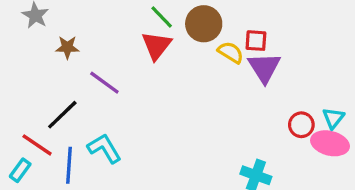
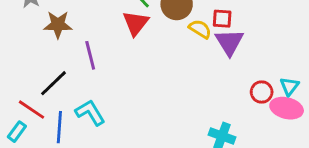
brown star: (67, 47) -> (58, 25), size x1.4
purple line: (104, 83) -> (90, 55), turned 40

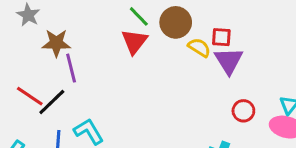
purple line: (90, 55) -> (71, 68), moved
red circle: (262, 92) -> (243, 111), moved
red line: (32, 110) -> (30, 96), moved

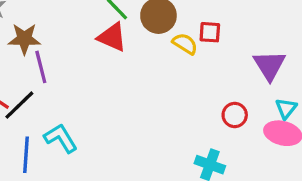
red triangle: (134, 42) -> (112, 37), turned -44
purple triangle: (229, 61) -> (269, 65), moved

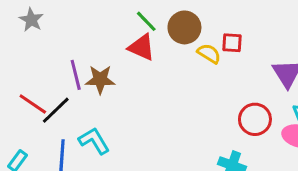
brown star: (24, 39) -> (100, 80), moved
red circle: (235, 115) -> (255, 119), size x1.4

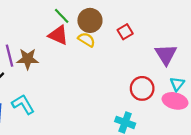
red square: (232, 43) -> (125, 32), turned -35
yellow semicircle: (209, 53) -> (87, 40), moved

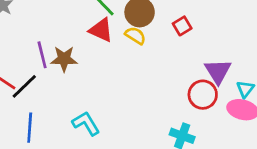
purple triangle: (166, 54) -> (218, 71), moved
cyan L-shape: (23, 104) -> (86, 123), moved

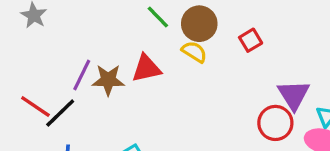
red triangle: (101, 30) -> (146, 68), moved, turned -36
purple line: (42, 55) -> (82, 75), turned 40

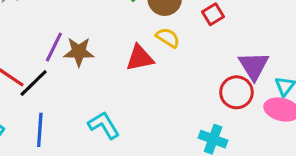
yellow semicircle: (194, 52) -> (168, 38), moved
red triangle: (146, 68) -> (140, 58), moved

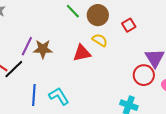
blue line: (40, 130) -> (34, 95), moved

